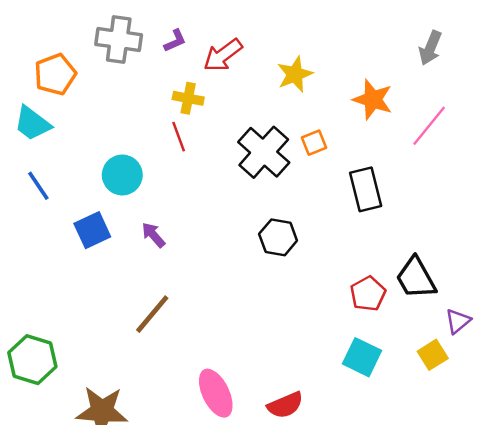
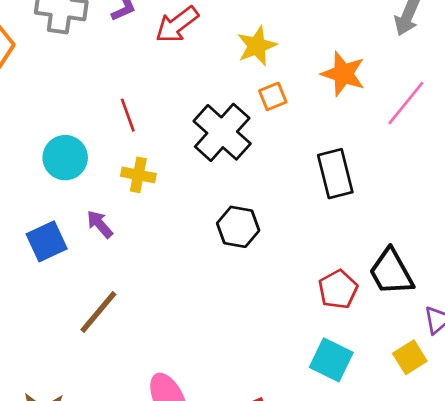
yellow cross: (188, 98) -> (138, 175), moved
orange square: (314, 143) -> (273, 96), moved
blue square: (92, 230) -> (47, 241), moved

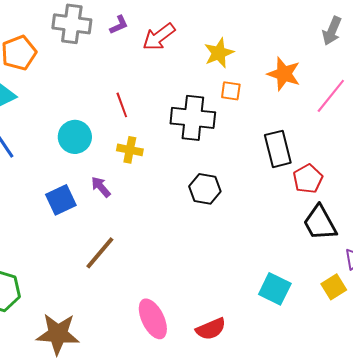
orange square: (273, 96) -> (231, 91), turned 30
black cross: (222, 132) -> (193, 118), turned -36
red pentagon: (338, 289) -> (308, 179), moved

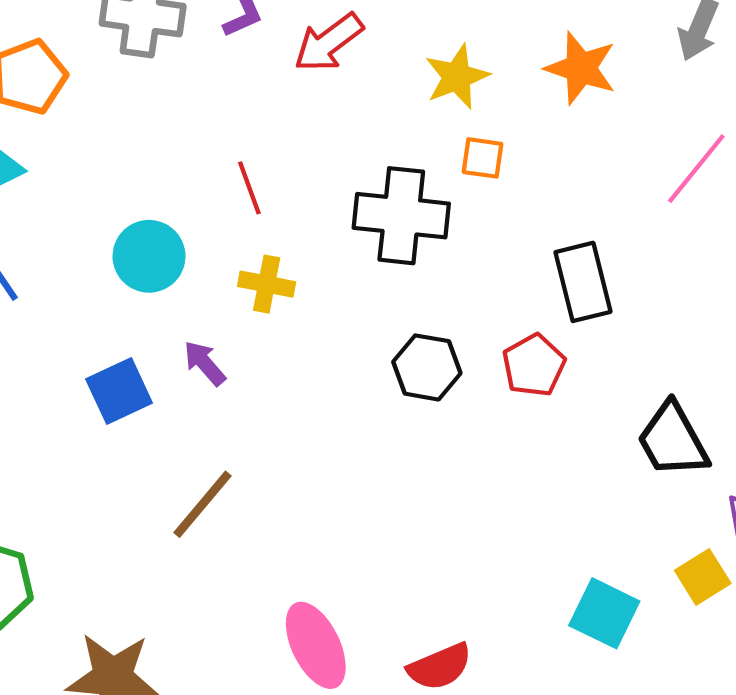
orange star: (284, 74) -> (581, 68), moved
red pentagon: (308, 179) -> (534, 365), moved
cyan square: (275, 289) -> (604, 613), moved

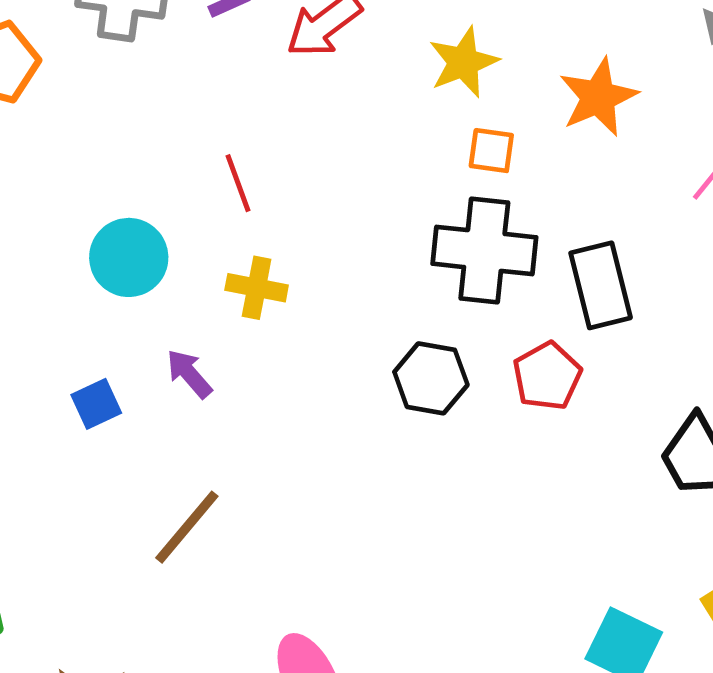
orange star: (581, 68) -> (598, 97), moved, turned 30
black cross: (401, 216) -> (484, 251), moved
blue square: (119, 391) -> (96, 404), size x0.7

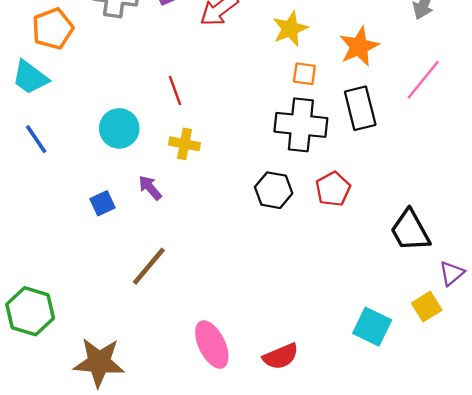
black rectangle: (601, 285) -> (360, 108), moved

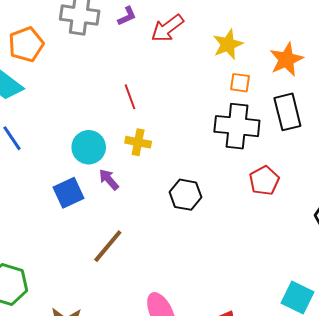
cyan circle: (119, 128) -> (89, 147), moved
black hexagon: (274, 190) -> (186, 195), moved
blue square: (103, 203) -> (68, 193), size x1.4

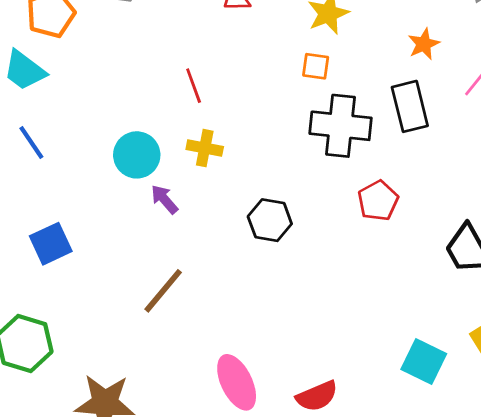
orange star: (286, 59) -> (424, 44), moved, size x0.7
orange square: (240, 83) -> (316, 66), moved
blue square: (68, 193) -> (51, 244), moved

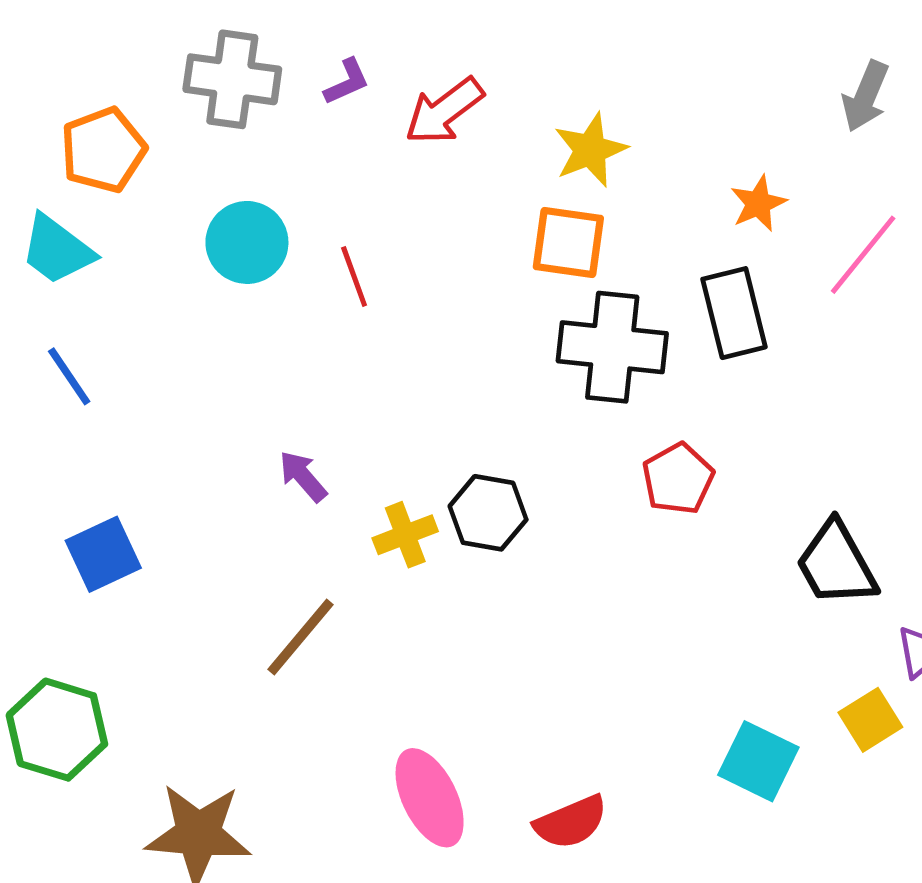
orange square: (316, 66) -> (568, 242), size x1.5
yellow cross: (205, 148) -> (405, 535), moved, turned -32
cyan circle: (137, 155) -> (247, 242), moved

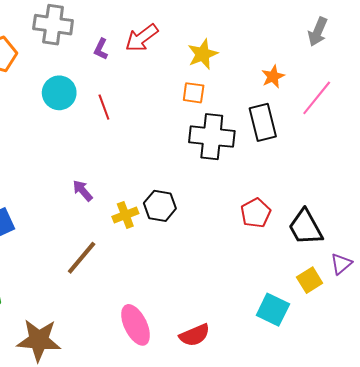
purple L-shape: (347, 82) -> (101, 49), moved, turned 140
orange square: (568, 242) -> (194, 93), size x0.7
red pentagon: (678, 479) -> (256, 213), moved
yellow square: (870, 720) -> (310, 280), moved

